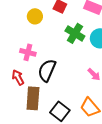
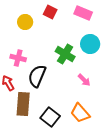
green cross: (75, 33) -> (65, 54), moved

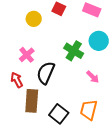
pink cross: (18, 58) -> (27, 55), turned 35
orange trapezoid: (80, 113) -> (89, 110), turned 55

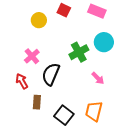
green cross: (74, 51) -> (79, 52), turned 30
brown rectangle: (32, 101) -> (37, 102), size x0.6

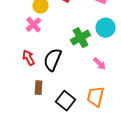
pink cross: (32, 56) -> (34, 25), moved
red arrow: (22, 81) -> (29, 58), moved

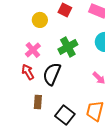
pink cross: (34, 25) -> (33, 50), moved
green cross: (81, 38) -> (68, 47), moved

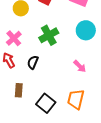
black semicircle: (52, 74) -> (33, 62), size x0.6

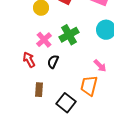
pink cross: (14, 38) -> (44, 40), moved
orange trapezoid: (76, 99) -> (89, 86), moved

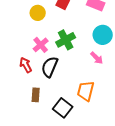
black semicircle: (53, 62) -> (50, 67), size x1.5
pink arrow: (100, 66) -> (97, 58), moved

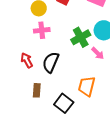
green cross: (66, 40) -> (81, 37), moved
pink cross: (41, 45) -> (42, 30), moved, turned 35

